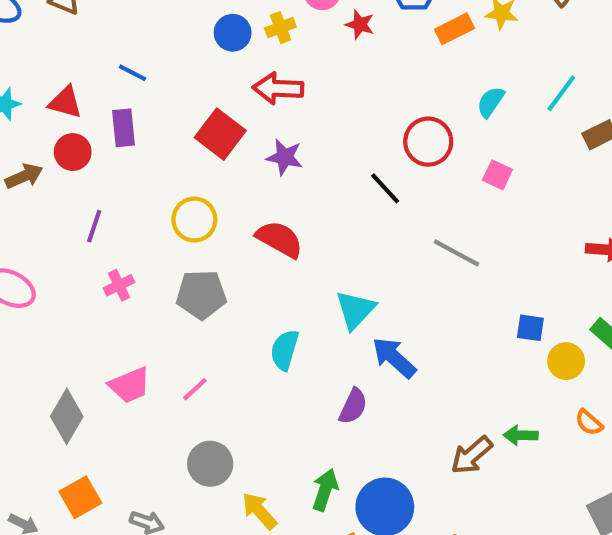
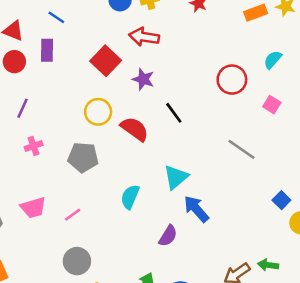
black line: (385, 188) -> (174, 113), moved
yellow circle: (194, 220) -> (98, 112), moved
blue square: (530, 328) -> (281, 200), turned 30

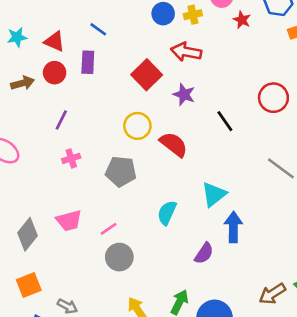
black line: (174, 113) -> (225, 121), moved
blue arrow: (196, 209) -> (233, 227), turned 40
gray circle: (77, 261) -> (119, 257), moved

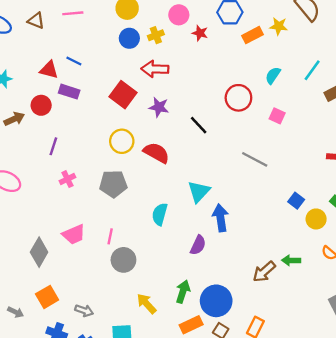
red triangle: (54, 41) -> (49, 70), moved
purple rectangle: (88, 62) -> (69, 92), turned -66
pink line: (109, 229) -> (110, 236), turned -35

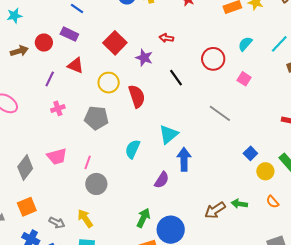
red arrow: (155, 69) -> (166, 38), moved, size x0.6
red triangle: (49, 70) -> (76, 65), moved
red semicircle: (156, 153) -> (137, 96), turned 35
yellow arrow: (146, 304) -> (85, 218), moved

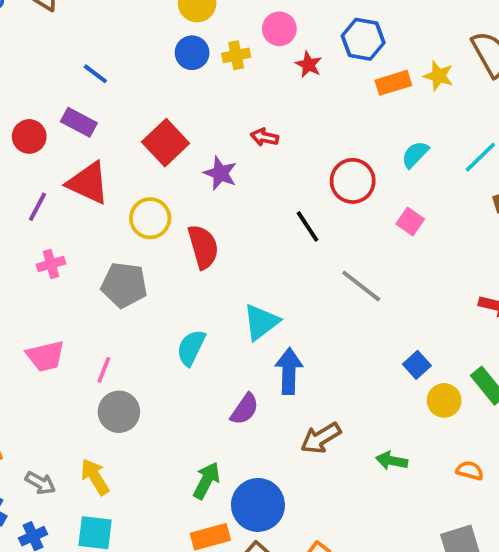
red triangle: (76, 65) -> (88, 183), size x1.4
black line: (176, 78) -> (307, 226), moved
orange semicircle: (273, 202) -> (470, 471), moved, turned 144
brown arrow: (215, 210) -> (321, 438), moved

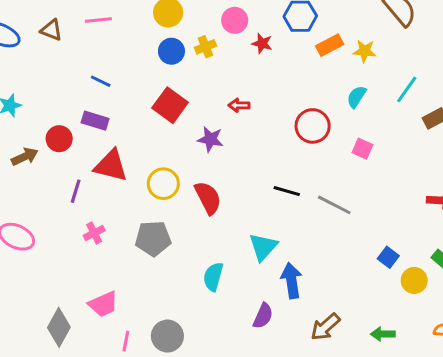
yellow star: (439, 76) -> (365, 51), moved
red square: (166, 143) -> (170, 105), moved
black line: (307, 226) -> (287, 191), moved, turned -30
pink line: (104, 370) -> (126, 341), moved

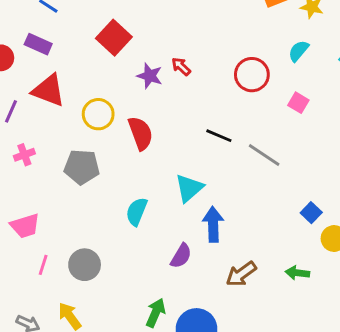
red arrow: (239, 105) -> (181, 66), moved, turned 36
green arrow: (383, 334) -> (297, 273), moved

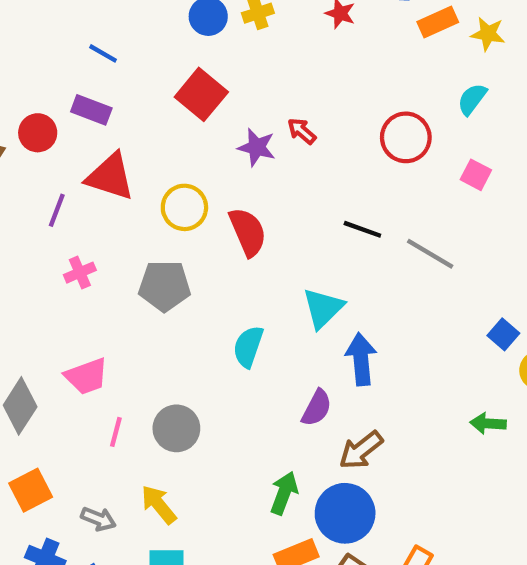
brown arrow: (241, 274) -> (361, 450), moved

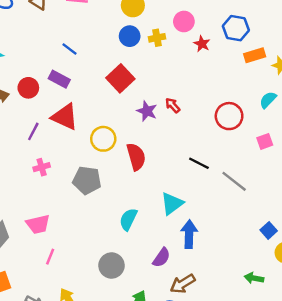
pink square: (476, 175) -> (265, 141), turned 35
gray circle: (176, 428) -> (112, 266), moved

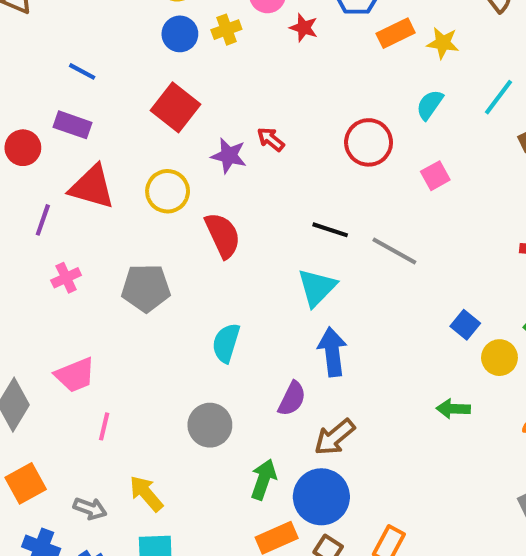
yellow circle: (103, 139) -> (168, 191), moved
cyan triangle: (172, 204) -> (317, 287), moved

